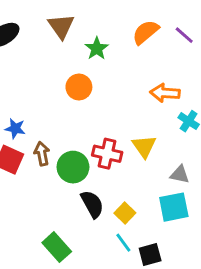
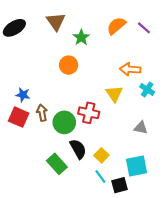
yellow triangle: (144, 146) -> (114, 94), moved
cyan square: (174, 207) -> (137, 166), moved
green rectangle: (57, 247) -> (57, 164), moved

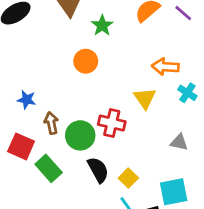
red square: (19, 117) -> (21, 146), moved
green rectangle: (57, 164) -> (49, 168), moved

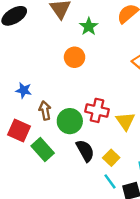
yellow triangle: (145, 98) -> (125, 121), moved

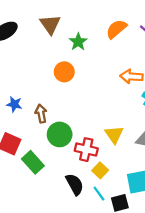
brown arrow: (45, 110) -> (41, 114), moved
red cross: (97, 110) -> (86, 150), moved
black semicircle: (85, 151) -> (75, 184), moved

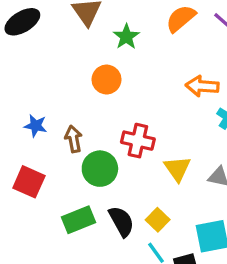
red cross: (86, 150) -> (138, 141), moved
green rectangle: (33, 162) -> (78, 220), moved, turned -70
black semicircle: (75, 184) -> (121, 221), moved

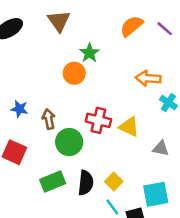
green star: (126, 37) -> (90, 53), moved
yellow triangle: (177, 169) -> (129, 127), moved, turned -30
black semicircle: (121, 221) -> (86, 183), turned 35

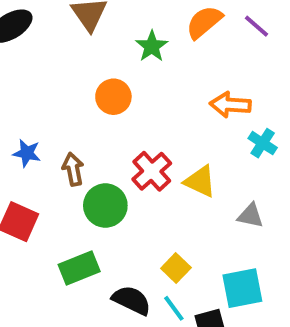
green star: (90, 53) -> (152, 46), moved
red cross: (98, 120) -> (152, 171), turned 35
black semicircle: (86, 183) -> (132, 300), moved, turned -70

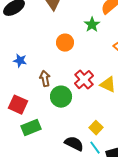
green star: (152, 46) -> (92, 25), moved
blue star: (27, 153) -> (20, 61), moved
green rectangle: (79, 268) -> (31, 128), moved

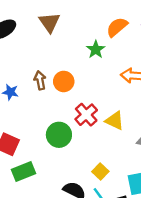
orange circle: (65, 43) -> (64, 81), moved
brown arrow: (45, 79) -> (40, 80), moved

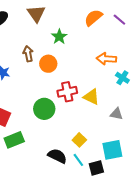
green star: (96, 50) -> (59, 37), moved
brown arrow: (40, 80) -> (28, 54), moved
red cross: (86, 115) -> (67, 92), turned 30

